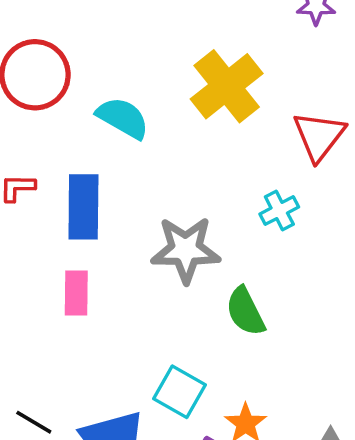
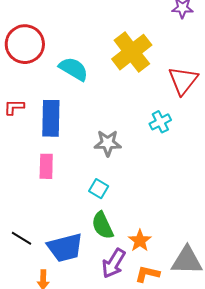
gray star: (186, 250) -> (108, 143), size x0.7
green semicircle: (245, 311) -> (102, 225), moved
cyan square: (179, 392) -> (99, 189), moved, size x0.7

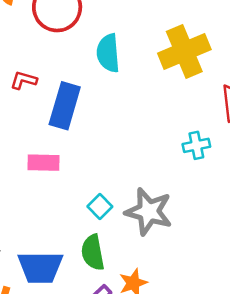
cyan semicircle: (74, 69) -> (108, 53), turned -140
gray star: (108, 143) -> (149, 212), moved, size x1.4
pink rectangle: (46, 166) -> (43, 163), turned 75

